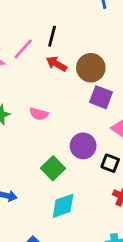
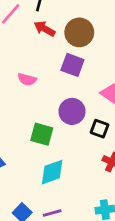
purple square: (101, 97) -> (72, 65), moved
green square: (53, 168) -> (42, 134), turned -30

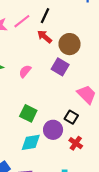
pink semicircle: (27, 79) -> (25, 71), turned 104
purple circle: (72, 111) -> (53, 130), moved

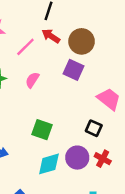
pink line: (22, 21) -> (25, 47), moved
purple circle: (53, 130) -> (77, 158), moved

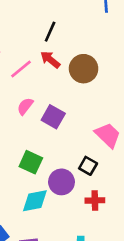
purple square: (73, 70) -> (53, 117), moved
purple circle: (77, 158) -> (61, 182), moved
red cross: (103, 159) -> (95, 200), turned -35

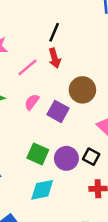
red arrow: (50, 60) -> (55, 58), turned -144
brown circle: (84, 69) -> (82, 90), moved
purple circle: (61, 182) -> (66, 158), moved

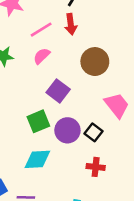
pink semicircle: (32, 102) -> (42, 56), moved
purple square: (58, 111) -> (58, 91), moved
green square: (38, 154) -> (38, 121), turned 35

